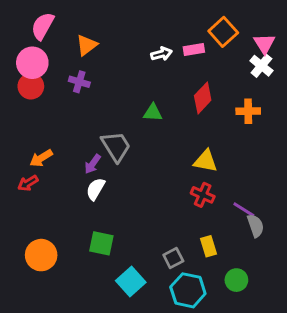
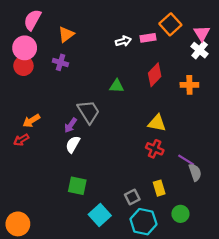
orange circle: (41, 255) -> (18, 224), moved

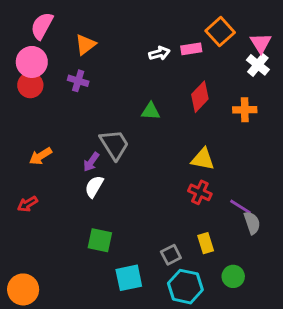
red arrow: (21, 140) -> (27, 204), moved
cyan square: (100, 215) -> (129, 278), turned 30

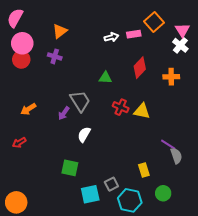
pink semicircle: (42, 26) -> (15, 18), moved
white semicircle: (94, 187) -> (84, 134), moved
red cross: (200, 192) -> (121, 107), moved
gray square: (171, 255) -> (111, 184), moved

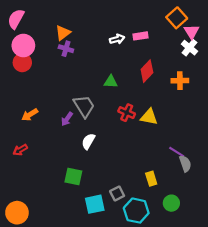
orange square: (154, 22) -> (177, 18), moved
purple cross: (55, 56) -> (66, 49), moved

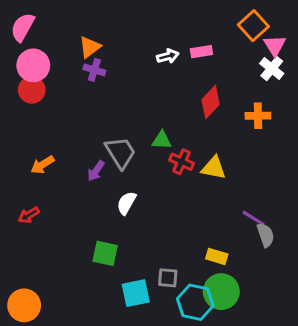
green triangle: (111, 82) -> (162, 140), moved
yellow rectangle: (151, 179) -> (217, 256), turned -56
gray square: (117, 193) -> (168, 278), turned 32
green circle: (171, 203) -> (221, 292), moved, size x1.5

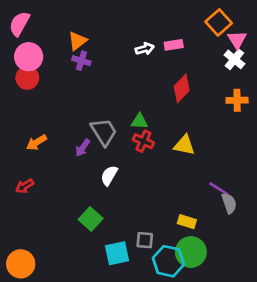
orange cross: (258, 116) -> (237, 100), moved
red cross: (182, 162) -> (143, 141), moved
green square: (105, 253) -> (91, 219), turned 30

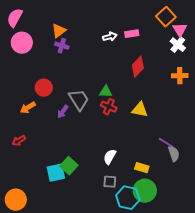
red circle: (27, 78) -> (44, 88), moved
white semicircle: (109, 175) -> (110, 157), moved
cyan square: (117, 253) -> (56, 173), moved

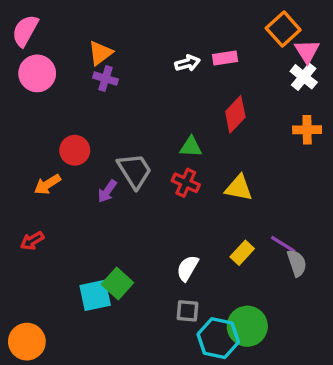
green triangle: (106, 92) -> (191, 147), moved
yellow rectangle: (142, 168) -> (242, 253), moved, turned -64

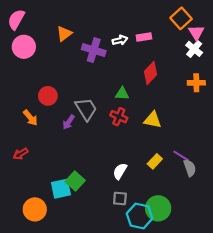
purple cross: (105, 79) -> (94, 50), moved, size x1.5
orange arrow: (47, 184) -> (30, 118), turned -98
orange circle: (27, 342) -> (35, 209), moved

